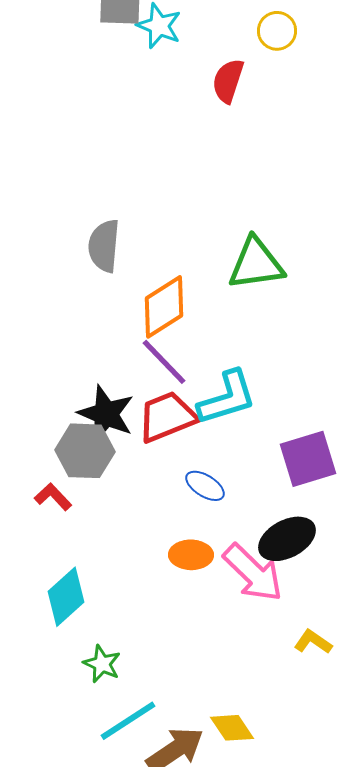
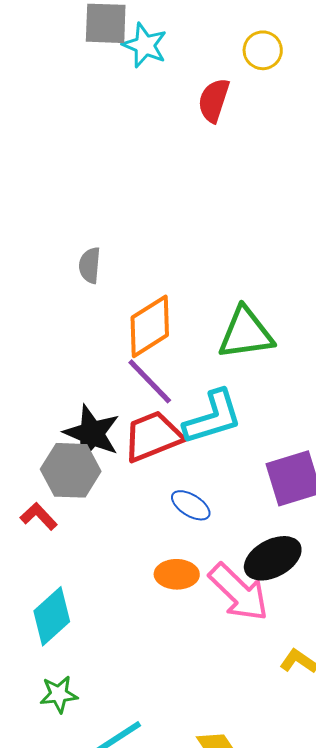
gray semicircle: (104, 246) -> (90, 265), size x0.7
green triangle: (256, 264) -> (246, 333), moved
green star: (102, 664) -> (59, 694), moved, turned -30

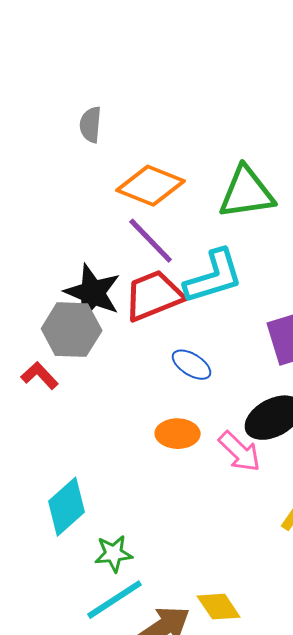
orange diamond: (150, 326) -> (151, 186), turned 54
pink arrow: (239, 592) -> (240, 452), size x0.7
cyan diamond: (52, 616) -> (67, 507), moved
green star: (59, 694) -> (114, 554), moved

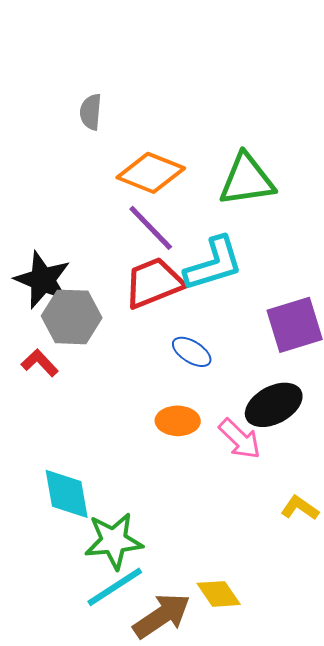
black star: (93, 293) -> (43, 280), moved
cyan diamond: (67, 507) -> (67, 494), turned -58
green star: (114, 554) -> (114, 541), size x1.5

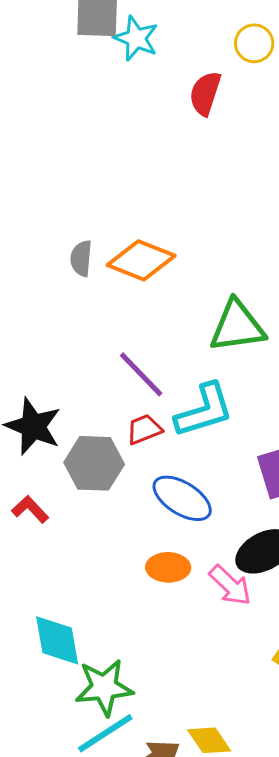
orange diamond: (151, 173) -> (141, 260), moved
red trapezoid: (154, 283) -> (144, 429), size x0.6
gray hexagon: (72, 317) -> (94, 463), moved
blue ellipse: (192, 352) -> (182, 498), size x1.5

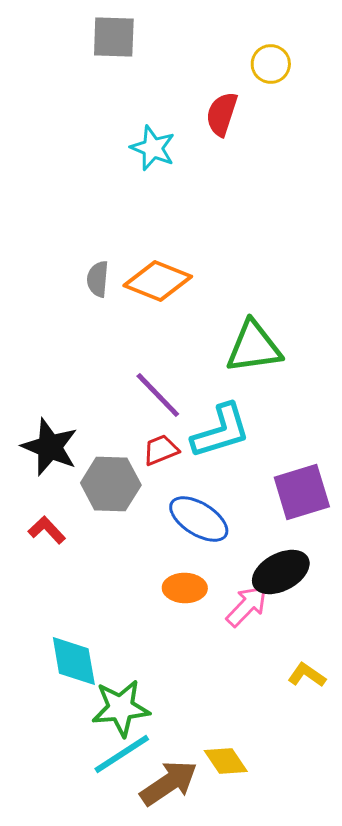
cyan star: (136, 38) -> (153, 148), moved
pink arrow: (230, 585) -> (247, 606), turned -90

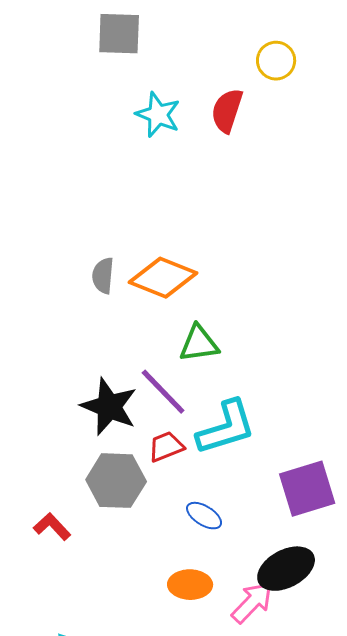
cyan star: (153, 148) -> (158, 115), moved
green triangle: (254, 347) -> (199, 344), moved, size x0.7
black star: (50, 447) -> (109, 407), moved
blue ellipse: (199, 519) -> (204, 516), size x0.6

